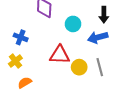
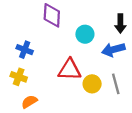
yellow cross: (15, 61) -> (19, 77), turned -32

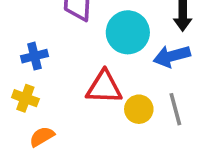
cyan circle: (85, 34) -> (128, 32), size x1.5
blue cross: (25, 50) -> (35, 56), turned -35

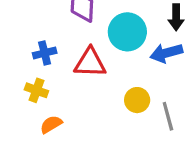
red triangle: (104, 87) -> (90, 63), moved
gray line: (175, 109) -> (168, 116), moved

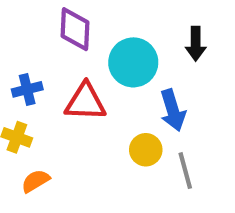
blue arrow: (166, 53) -> (173, 110), moved, turned -92

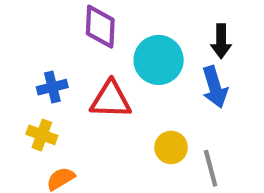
blue arrow: (173, 110) -> (215, 87), moved

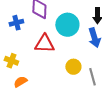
blue cross: (52, 87) -> (16, 23), moved

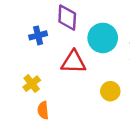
yellow cross: (11, 61) -> (32, 84), turned 32
orange semicircle: (20, 82) -> (43, 110), turned -64

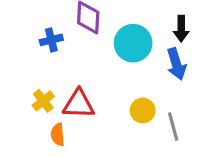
red triangle: (74, 62) -> (79, 104), moved

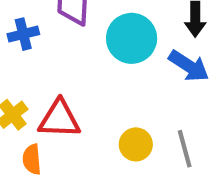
blue arrow: (176, 64) -> (189, 66), turned -40
yellow circle: (143, 110) -> (136, 144), moved

